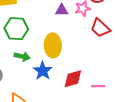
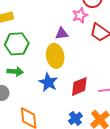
purple triangle: (62, 10) -> (62, 34), moved
green arrow: (22, 56) -> (15, 72), moved

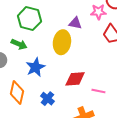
blue star: (48, 82) -> (35, 67), moved
blue cross: (75, 118) -> (47, 99), moved, turned -32

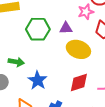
green hexagon: (29, 19) -> (38, 29), moved
yellow ellipse: (62, 42) -> (78, 49), moved, turned -65

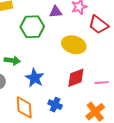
purple triangle: (66, 28) -> (56, 12), moved

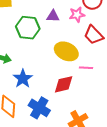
pink line: (102, 83) -> (86, 68), moved
blue cross: (55, 105) -> (39, 108), size x1.5

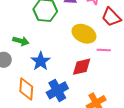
blue cross: (39, 108) -> (57, 90), turned 30

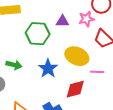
blue star: (41, 61) -> (48, 68), moved

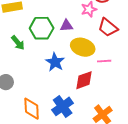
purple triangle: (62, 21) -> (66, 26), moved
green arrow: (14, 65) -> (18, 43), moved, turned 42

